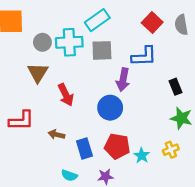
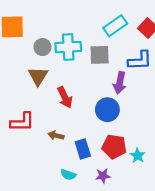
cyan rectangle: (97, 20) -> (115, 26), moved

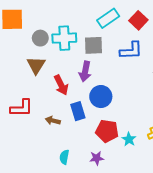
purple arrow: (120, 83) -> (85, 71), moved
blue rectangle: (83, 149) -> (78, 111), moved
cyan semicircle: (68, 175) -> (64, 157), turned 80

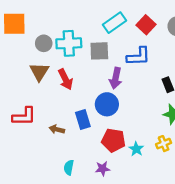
purple arrow: (85, 71) -> (116, 78), moved
red arrow: (61, 85) -> (65, 79), moved

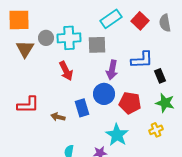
blue L-shape: (138, 56) -> (142, 60), moved
brown triangle: (39, 72) -> (25, 49), moved
red pentagon: (113, 140) -> (130, 103), moved
cyan star: (136, 149) -> (117, 135), moved, size x1.6

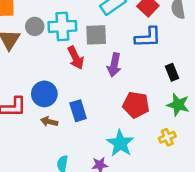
blue L-shape: (142, 60) -> (148, 37), moved
red arrow: (66, 71) -> (76, 58), moved
blue circle: (104, 94) -> (44, 94), moved

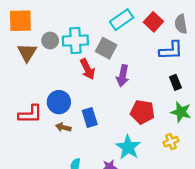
gray square: (96, 35) -> (106, 48), turned 30
blue L-shape: (148, 37) -> (171, 50), moved

